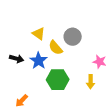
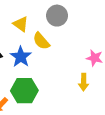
gray circle: (73, 37) -> (57, 16), moved
green hexagon: (58, 80) -> (24, 91), moved

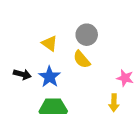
yellow semicircle: (41, 41) -> (82, 59), moved

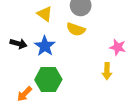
yellow semicircle: (82, 59) -> (76, 29), turned -30

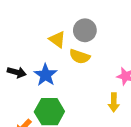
yellow triangle: (45, 14) -> (57, 39), moved

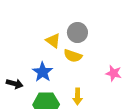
black arrow: (17, 72) -> (15, 84), moved
yellow arrow: (114, 102) -> (77, 96), moved

